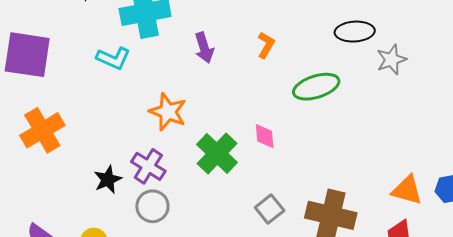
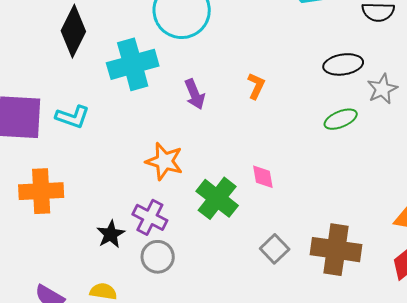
cyan L-shape: (113, 58) -> (72, 117), moved
green ellipse: (316, 87) -> (341, 119), moved, size x0.7
orange cross: (42, 130) -> (41, 191), turned 33

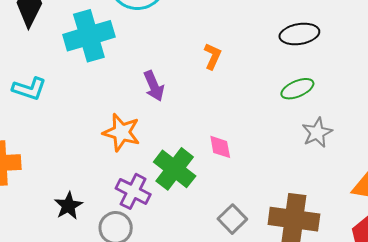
gray star: (382, 89) -> (317, 133), moved
purple arrow: (195, 94) -> (154, 86), moved
purple cross: (150, 217) -> (133, 191), moved

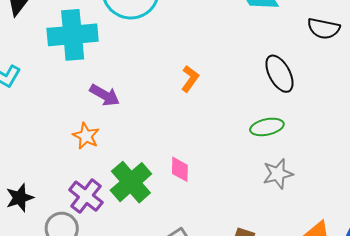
black ellipse: (299, 34) -> (279, 74), turned 60
purple arrow: (154, 86) -> (105, 95), moved, turned -48
orange star: (122, 132) -> (86, 136), size x0.7

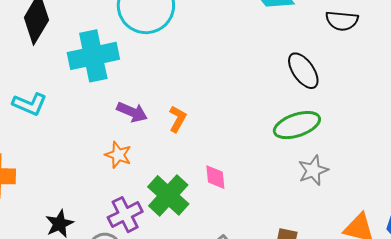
orange L-shape: (190, 79) -> (178, 119), moved
green ellipse: (267, 127) -> (297, 125), size x1.4
purple cross: (86, 196) -> (125, 215), turned 32

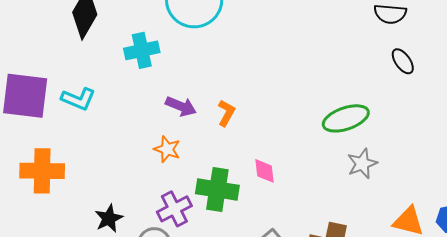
cyan cross: (93, 56) -> (142, 50), size x0.7
black ellipse: (303, 71) -> (403, 61), moved, size x0.7
green cross: (168, 195) -> (217, 190), turned -33

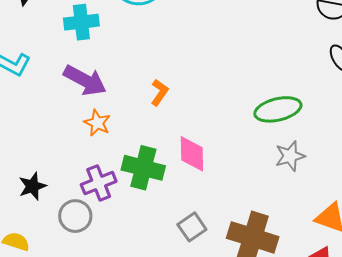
purple arrow: (181, 106) -> (85, 80), moved, size x1.4
pink diamond: (264, 171) -> (192, 154), size x1.4

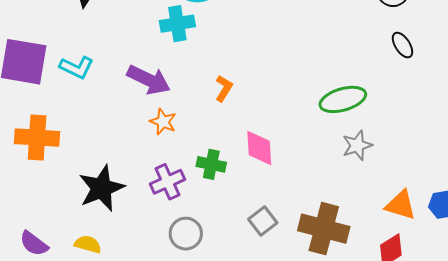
cyan cross: (81, 22) -> (177, 24), moved
green cross: (143, 168) -> (211, 164), size x0.7
black star: (32, 186) -> (101, 188), size x1.6
gray circle: (75, 216) -> (186, 234), moved

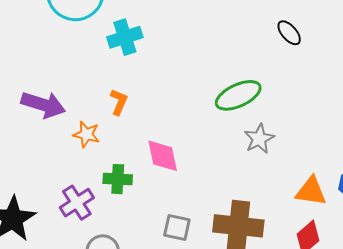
cyan cross: (177, 24) -> (125, 37), moved
orange star: (163, 122) -> (86, 134), moved
gray square: (263, 221) -> (177, 227), turned -32

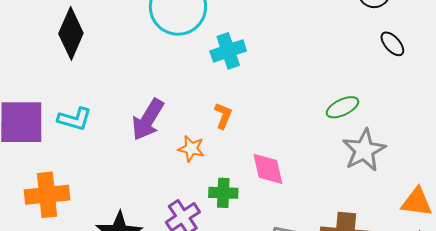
green ellipse: (238, 95) -> (342, 107), size x0.7
purple arrow: (43, 105) -> (148, 120), turned 105
gray star: (259, 139) -> (364, 150), size x1.4

